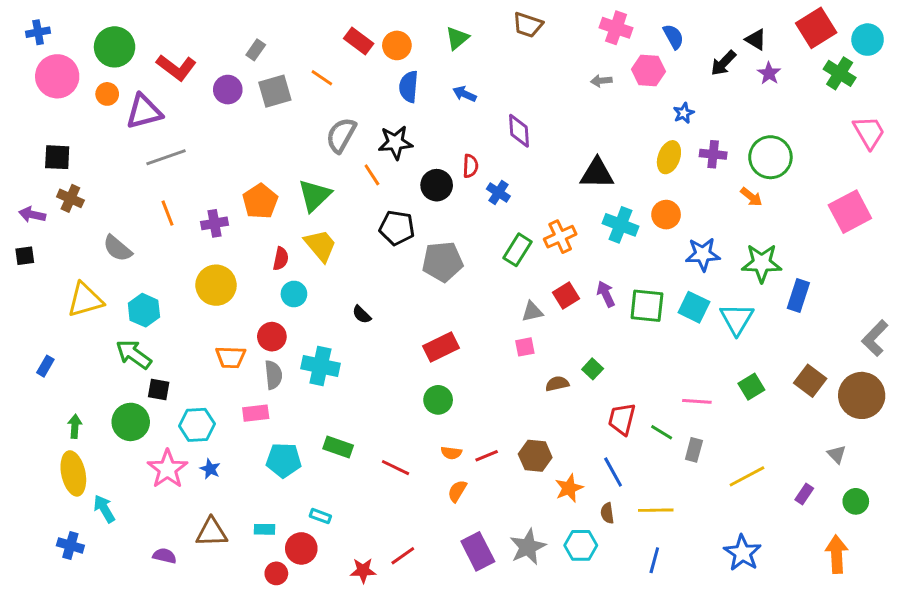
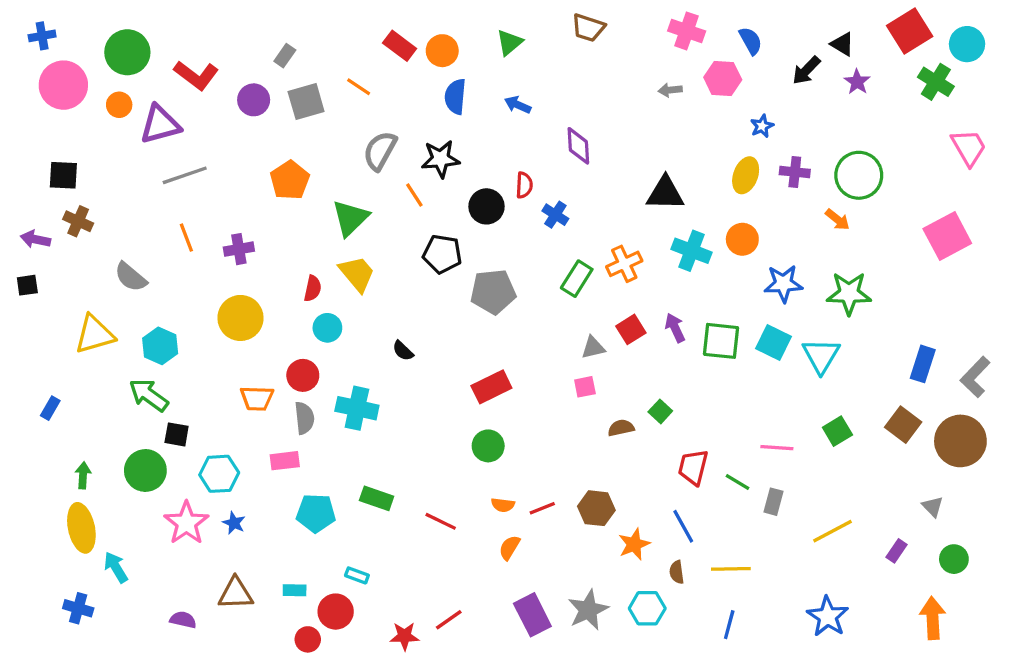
orange pentagon: (260, 201) -> (290, 180), moved
blue rectangle: (798, 295) -> (923, 364), moved

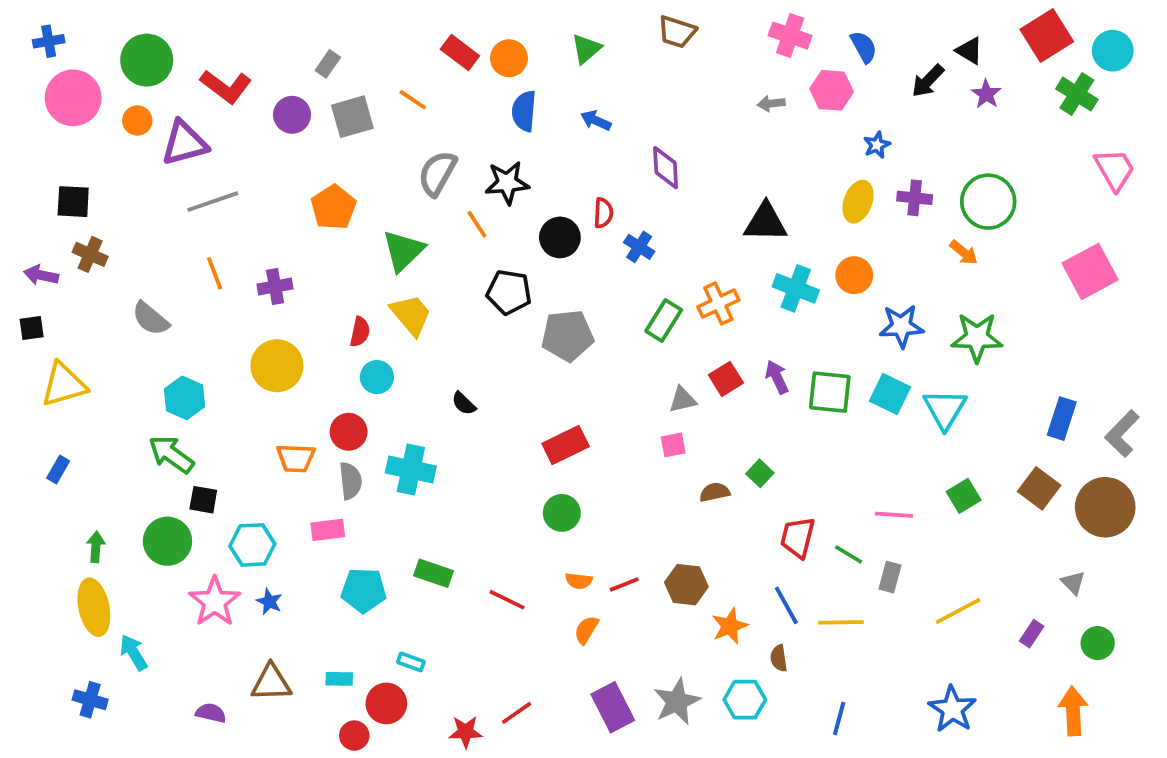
yellow triangle: (95, 334) -> (64, 385), moved
yellow line: (731, 569) -> (841, 622), moved

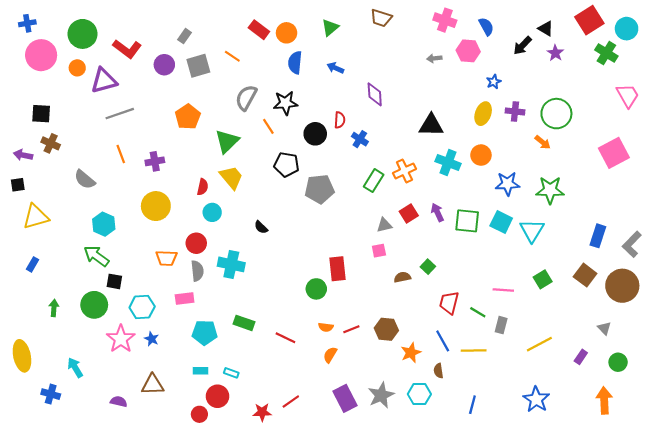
red rectangle: (566, 445) -> (338, 269), moved, turned -70
yellow ellipse: (94, 607) -> (22, 356), moved
cyan rectangle: (339, 679) -> (200, 371), moved

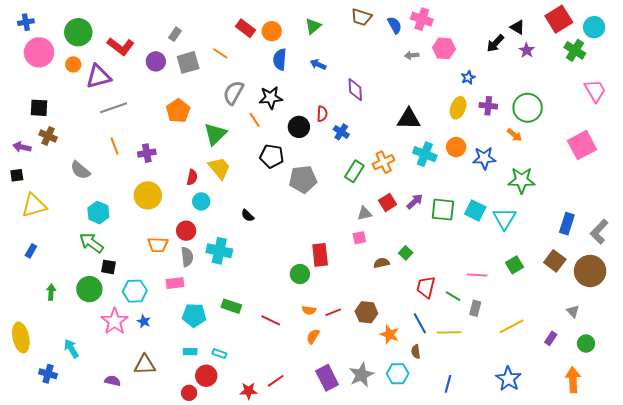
blue semicircle: (486, 26) -> (395, 25), moved
blue star: (508, 184) -> (484, 158), moved
purple arrow: (437, 212) -> (415, 201), turned 72
orange star: (411, 353) -> (390, 334), turned -30

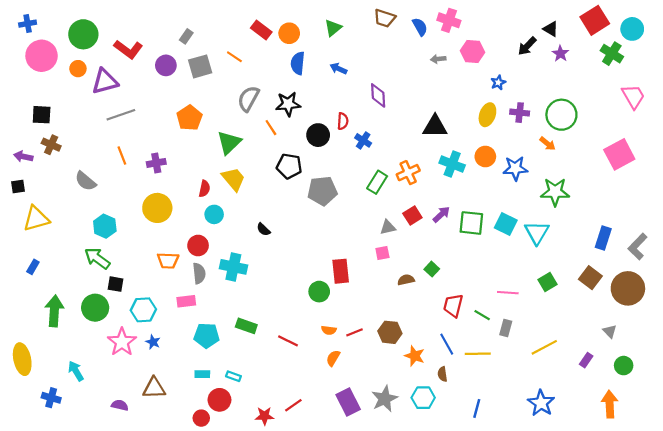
green arrow: (51, 292) -> (54, 311), size x1.8

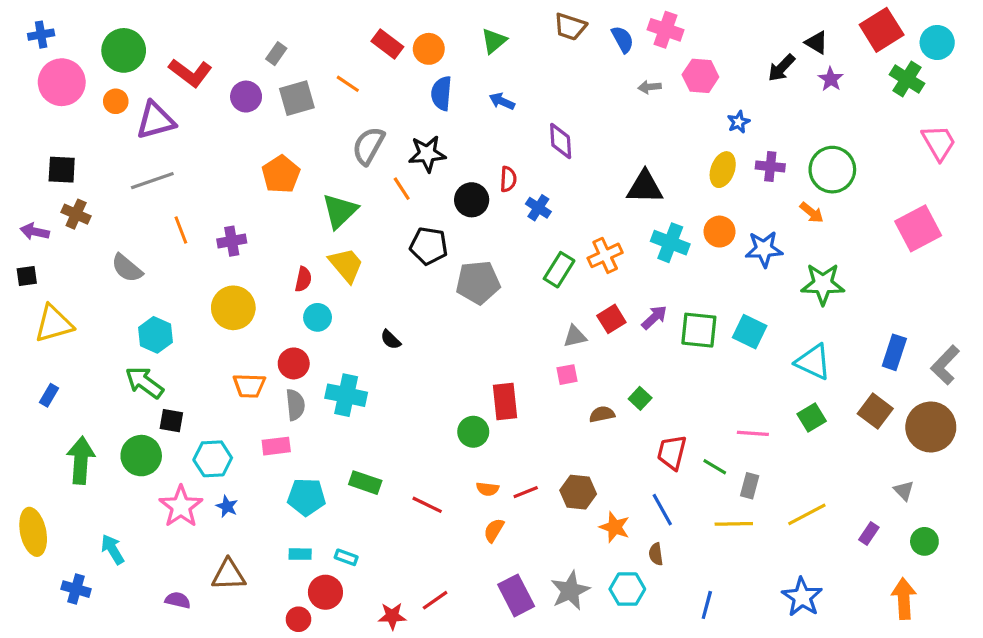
gray line: (121, 115) -> (152, 181), moved
cyan triangle: (537, 233) -> (813, 362), moved, turned -36
yellow line: (478, 354) -> (734, 524), moved

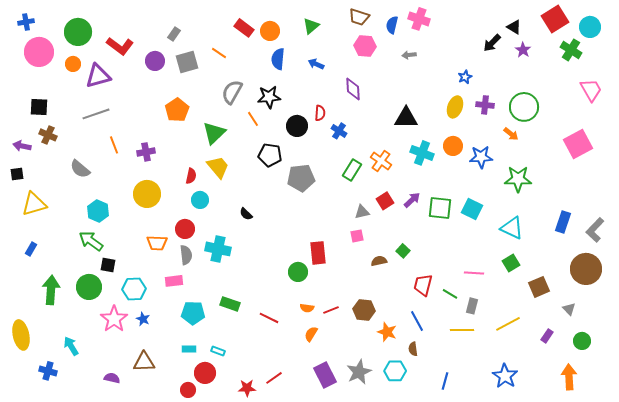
blue semicircle: (623, 39) -> (392, 25), turned -138
pink hexagon: (700, 76) -> (365, 46), moved
orange cross: (605, 255) -> (381, 161), turned -30
brown square: (875, 411) -> (539, 287), moved, turned 30

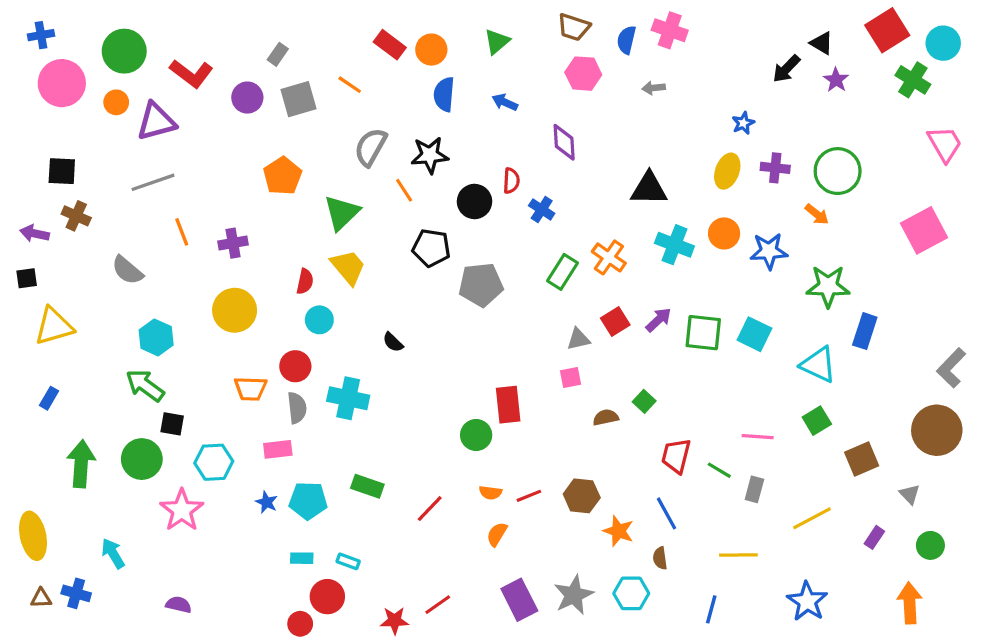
blue rectangle: (563, 222) -> (865, 331), moved
red line: (269, 318) -> (430, 509), turned -72
blue star: (143, 319) -> (267, 502), moved
yellow line: (462, 330) -> (738, 555), moved
brown triangle: (144, 362) -> (41, 598), moved, size x0.6

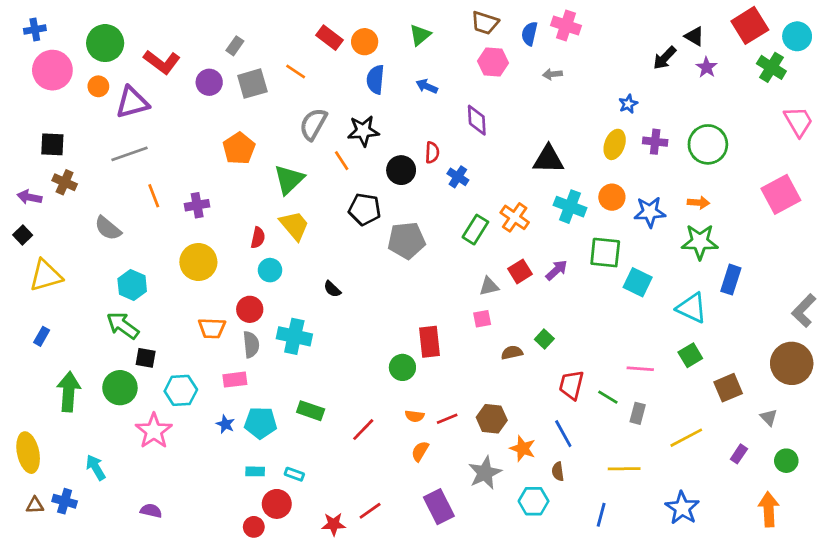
orange arrow: (817, 214) -> (698, 203), moved, turned -35
black square: (27, 278) -> (23, 235), turned -36
green square: (703, 333) -> (605, 253), moved
gray star: (574, 595) -> (485, 473), moved

